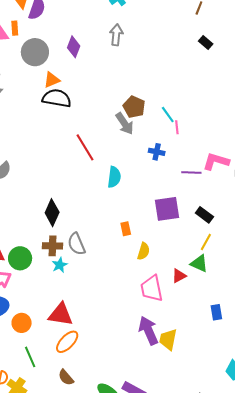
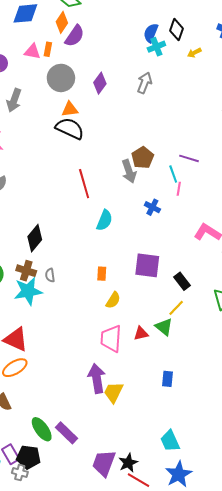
purple line: (191, 172) -> (189, 158), moved
gray semicircle: (76, 244) -> (50, 275), size x0.6
cyan star: (60, 265) -> (28, 291), size x1.8

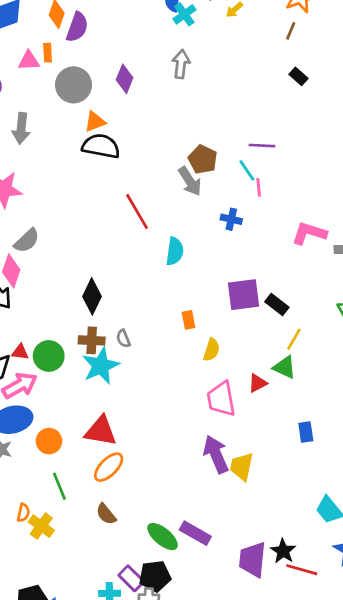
black rectangle: (182, 281) -> (277, 304), moved

